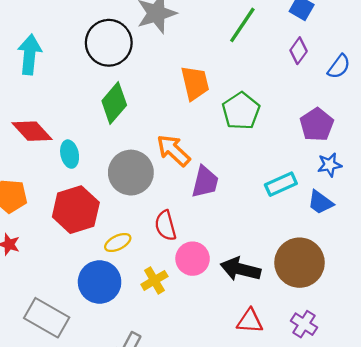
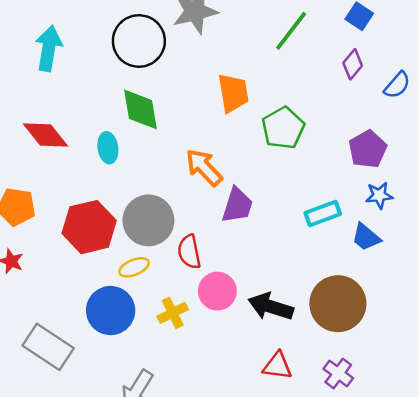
green diamond: (114, 103) -> (141, 109), turned -54
cyan ellipse: (70, 154) -> (108, 148), moved
gray circle: (131, 173) -> (148, 220), moved

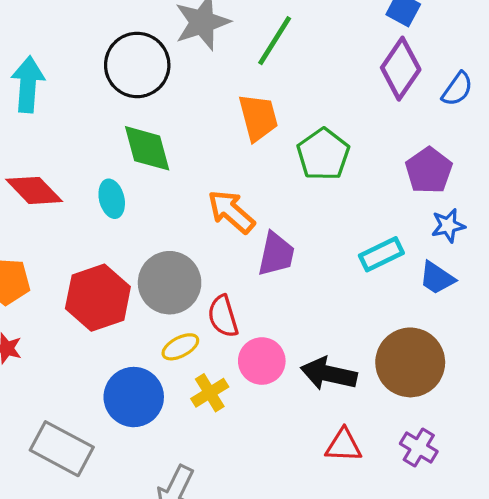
green line: (291, 31) -> (275, 41), moved
purple diamond: (353, 64) -> (401, 69), size x1.6
yellow ellipse: (134, 267) -> (180, 347), moved

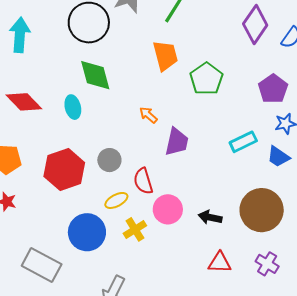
orange arrow: (231, 212) -> (148, 115), size x0.6
gray circle: (170, 283) -> (109, 160), size x0.6
black arrow: (329, 374) -> (210, 217), size x0.7

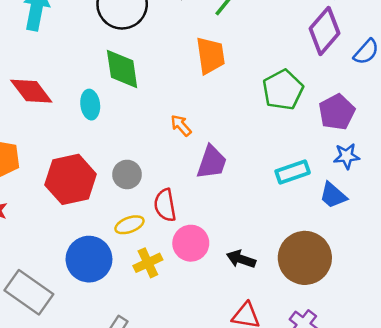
green pentagon: (206, 79) -> (283, 90), moved

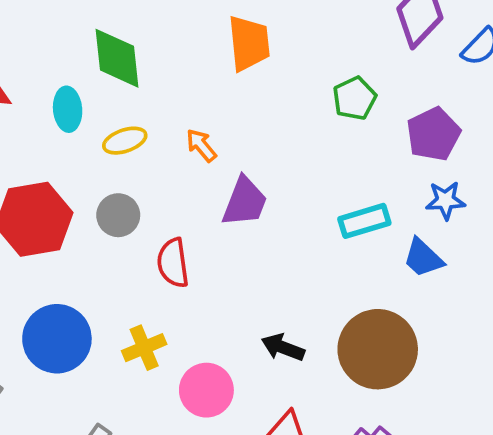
green pentagon: (283, 90) -> (354, 98), size x0.7
yellow ellipse: (129, 225) -> (125, 141), moved
pink circle: (191, 243) -> (206, 390), moved

